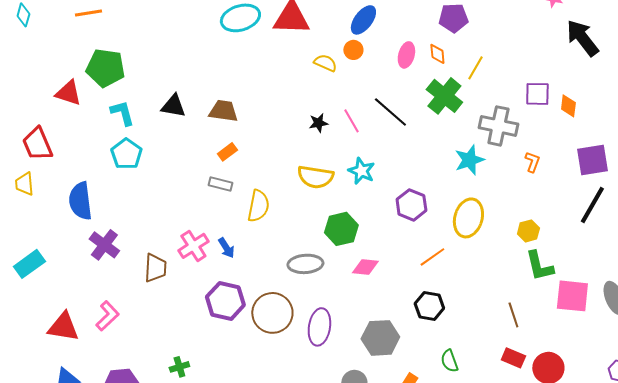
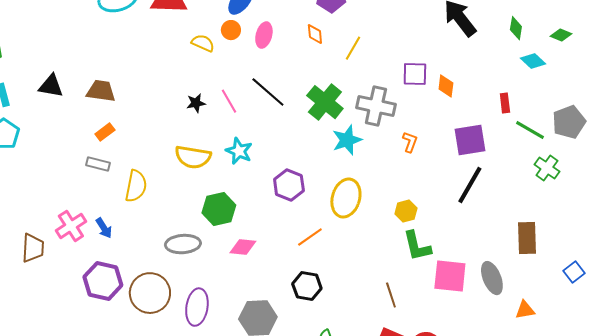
pink ellipse: (406, 55) -> (264, 35), moved
green cross: (444, 96) -> (325, 102), moved

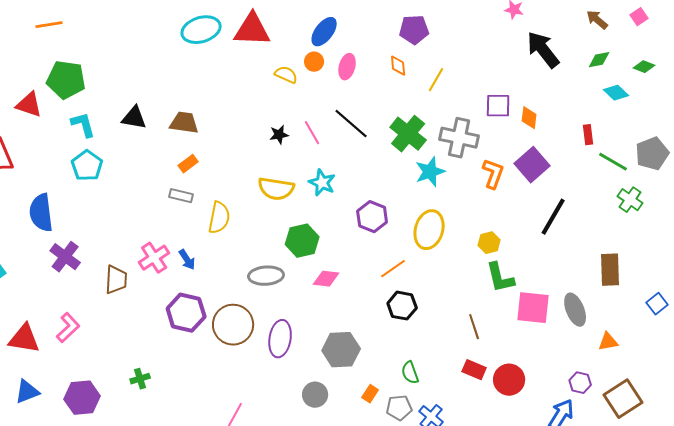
green diamond: (516, 28) -> (599, 60), turned 70
purple square: (470, 140) -> (532, 165), moved, turned -32
orange L-shape: (410, 142) -> (493, 174), size x1.4
black hexagon: (307, 286) -> (402, 306), moved

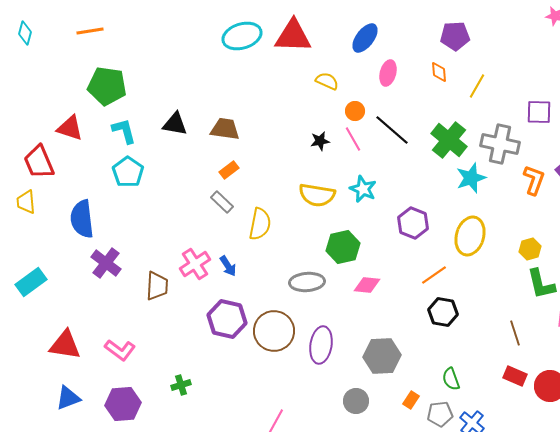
orange circle: (314, 62) -> (355, 111), moved
red triangle: (29, 105) -> (70, 128), moved
gray rectangle: (181, 196) -> (222, 202), turned 30
pink L-shape: (68, 328) -> (120, 350), moved, turned 80

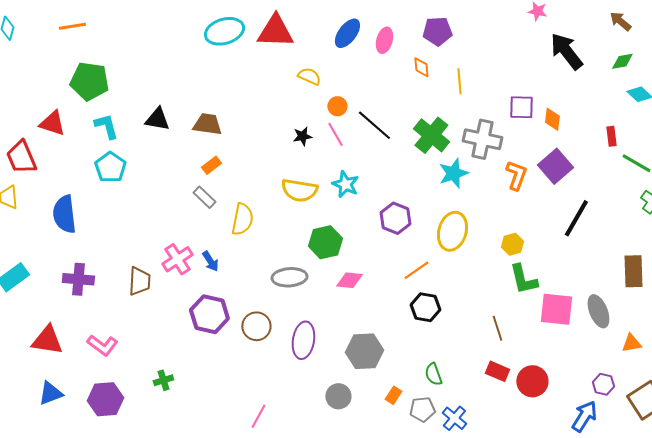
pink ellipse: (388, 73) -> (384, 40), moved
yellow line: (477, 86) -> (459, 81), turned -35
purple cross: (106, 263) -> (78, 279), moved, turned -32
brown circle: (274, 331) -> (256, 326), size x0.7

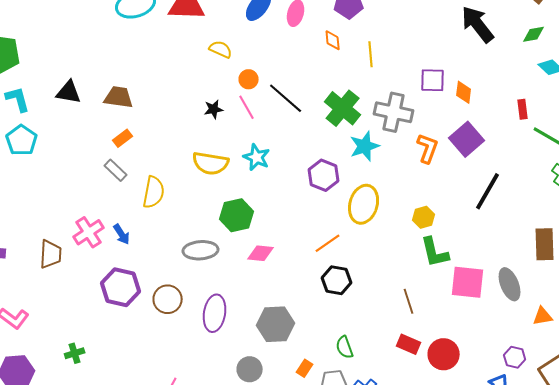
purple hexagon: (395, 218) -> (324, 175), moved

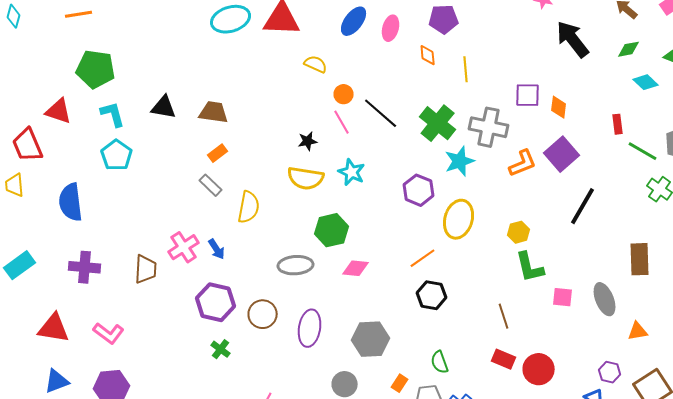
black star: (214, 109) -> (308, 141), moved
orange L-shape: (428, 148) -> (523, 163), turned 48
pink square: (468, 282) -> (563, 297), size x0.6
green cross: (75, 353) -> (221, 349), moved, turned -36

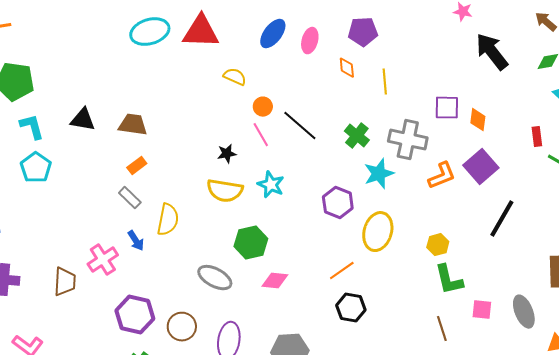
green cross: (438, 123) -> (357, 136), size x0.7
blue arrow: (217, 249) -> (136, 241), moved
gray ellipse: (296, 265) -> (215, 278), turned 32
brown line: (504, 316) -> (442, 329), moved

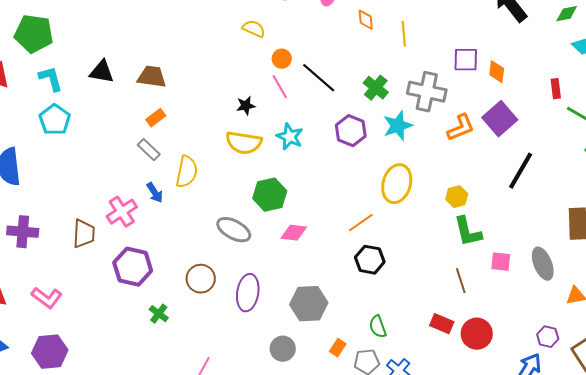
purple hexagon: (338, 203) -> (351, 131), moved
purple hexagon: (135, 315) -> (133, 267), moved

